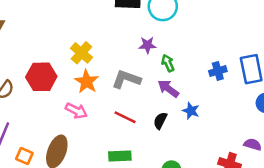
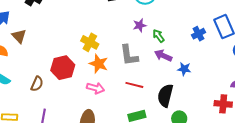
gray L-shape: (126, 79) -> (129, 55), turned -105
black semicircle: (160, 121) -> (165, 96), moved, size x1.6

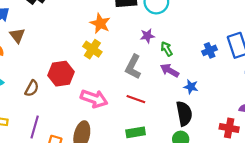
gray L-shape: (129, 55) -> (133, 67), turned 30
orange star: (99, 64) -> (100, 23), moved
pink arrow: (96, 88) -> (94, 99), size x1.4
black semicircle: (165, 96) -> (184, 114), moved, turned 150

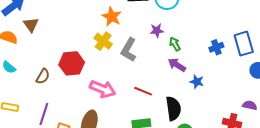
gray L-shape: (133, 67) -> (129, 50), moved
black semicircle: (184, 114) -> (173, 109), moved

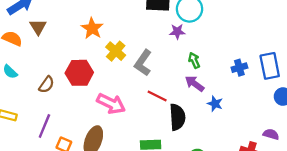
orange star: (112, 17) -> (92, 28), moved
purple star: (157, 30) -> (177, 32), moved
red line: (143, 91) -> (157, 96), moved
black semicircle: (173, 109) -> (177, 117), moved

